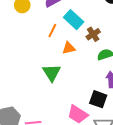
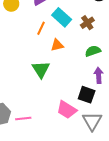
brown cross: (93, 34) -> (87, 23), moved

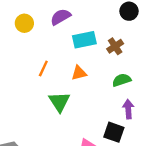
cyan rectangle: (62, 17) -> (84, 40), turned -54
orange line: (41, 28) -> (43, 69), moved

